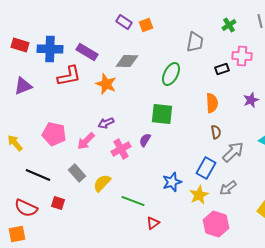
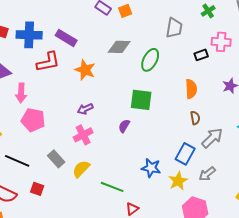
gray diamond: (127, 61) -> (119, 47), moved
pink arrow: (86, 141) -> (21, 93), moved, turned -42
pink cross: (121, 149) -> (83, 135), moved
blue star: (172, 182) -> (151, 168), turned 30

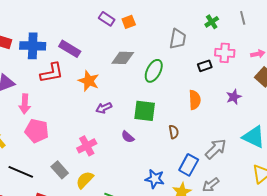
purple arrow: (85, 109) -> (104, 108), moved
brown semicircle: (195, 118) -> (174, 132), moved
purple semicircle: (124, 126) -> (128, 137), turned -80

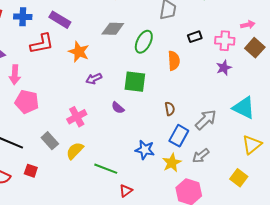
blue cross: (33, 46) -> (23, 17), size x0.7
pink cross: (225, 53) -> (225, 41), moved
orange semicircle: (195, 100) -> (174, 61), moved
brown semicircle: (174, 132) -> (170, 109), moved

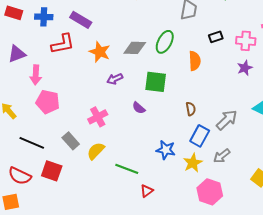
gray diamond: (113, 29) -> (135, 48), moved
red square: (31, 171) -> (52, 171), size x1.5

